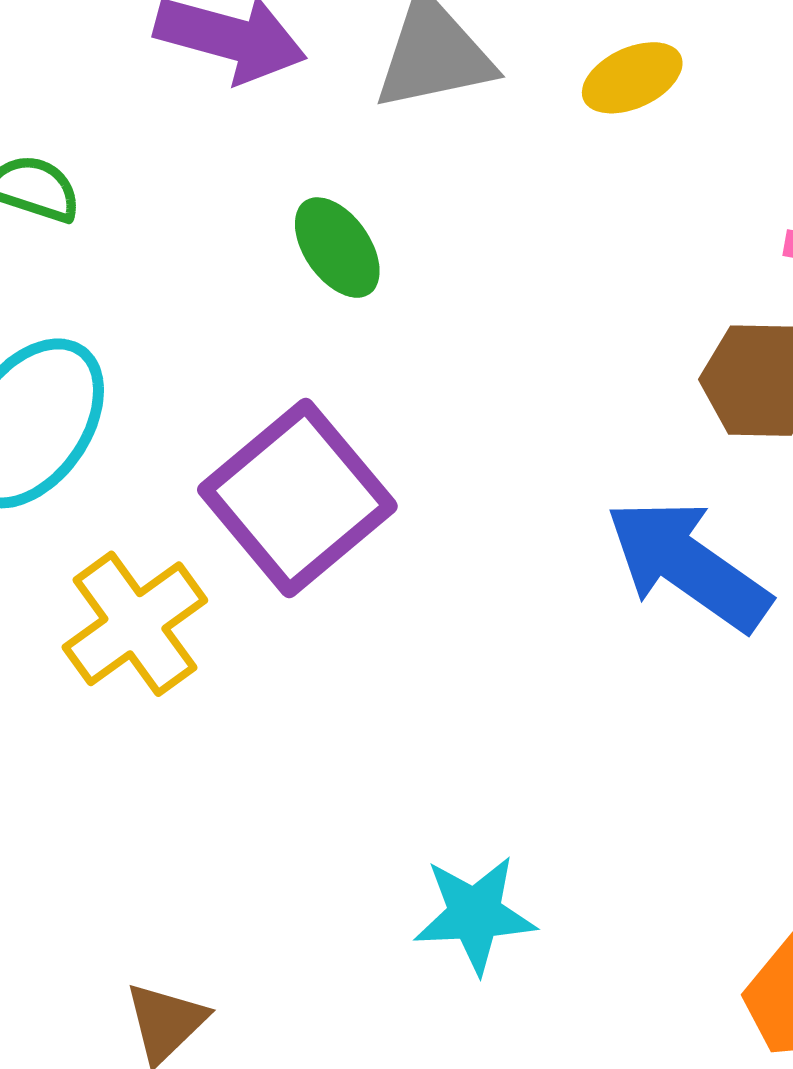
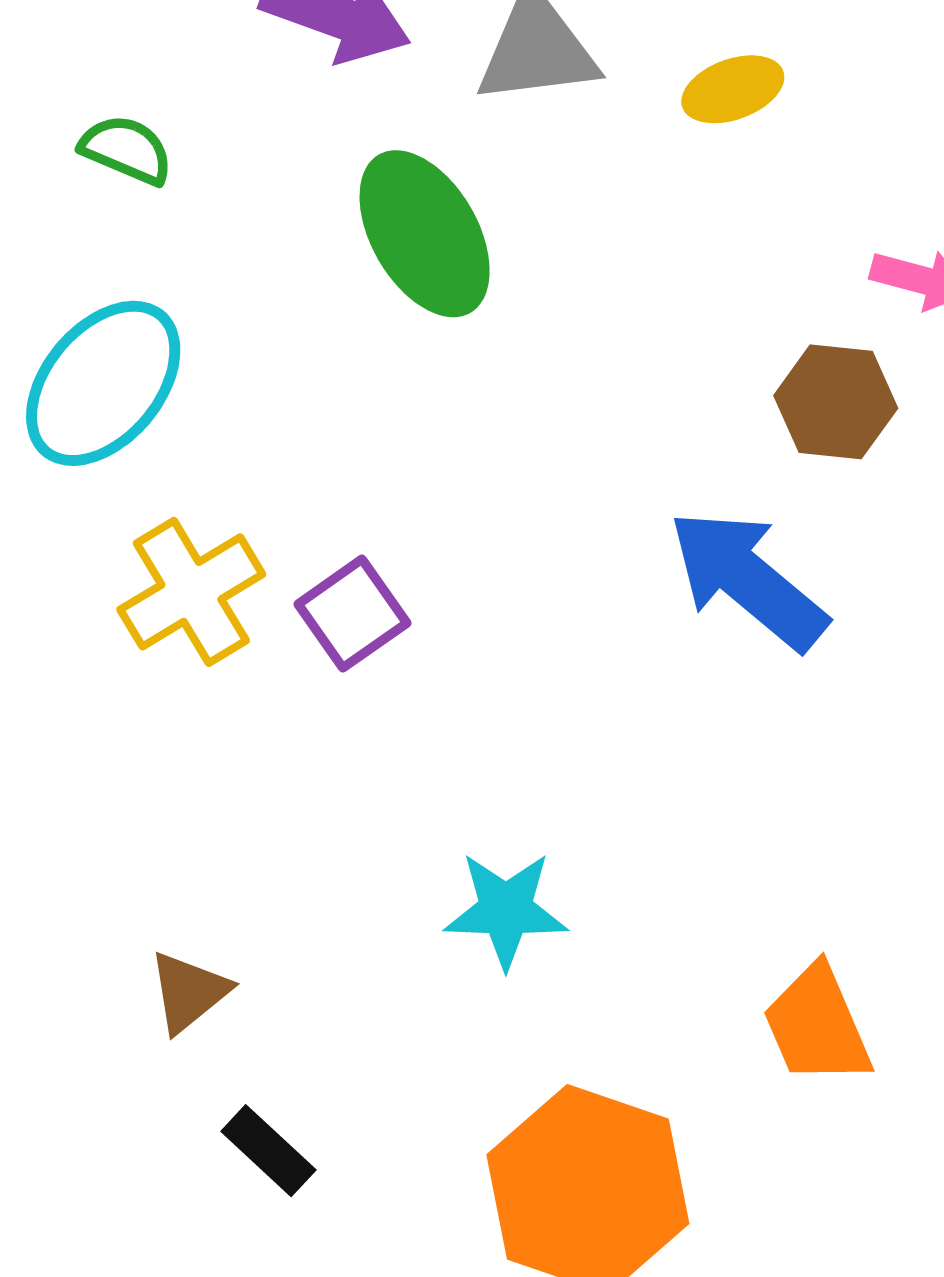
green ellipse: (337, 248) -> (425, 234), size x1.6
purple square: (297, 498) -> (352, 614), moved, size x0.6

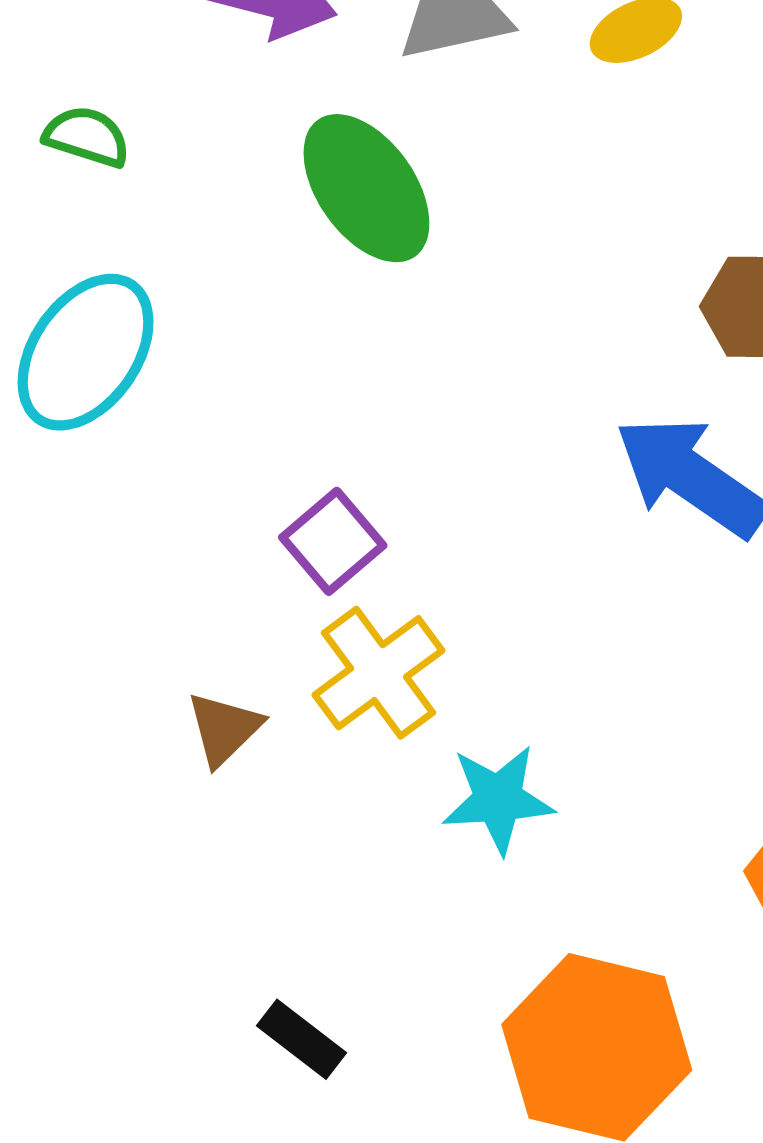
yellow cross: (191, 592) -> (379, 673), moved
brown triangle: (189, 992) -> (224, 729), moved

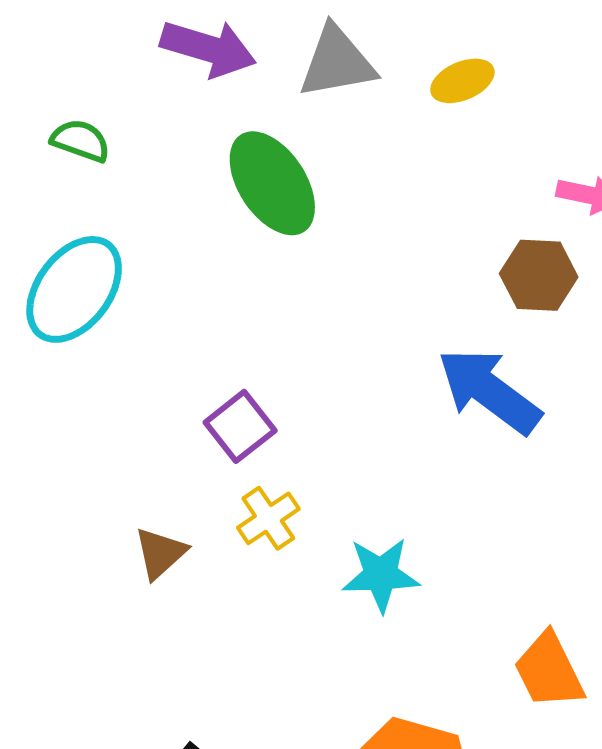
yellow cross: (379, 673) -> (268, 518), size x0.7
cyan star: (498, 799) -> (381, 575), moved

